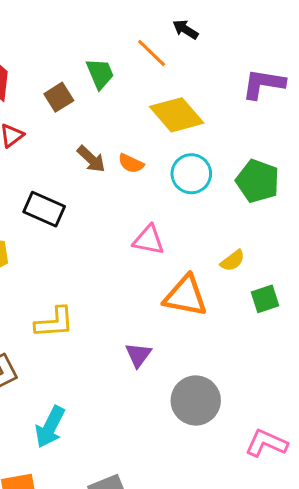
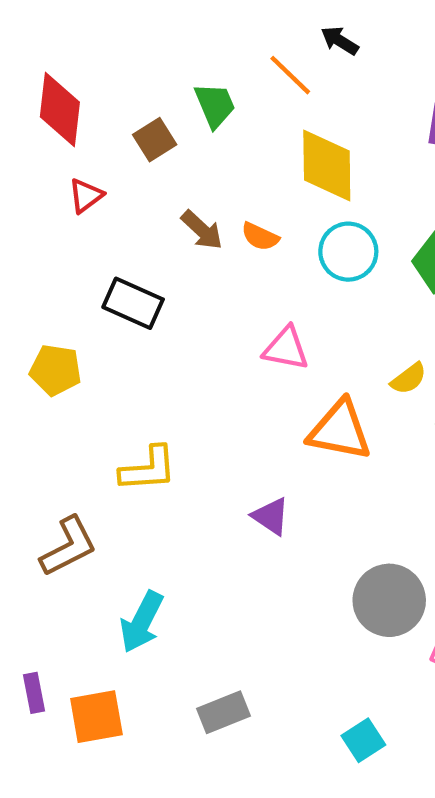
yellow diamond: (177, 115) -> (327, 165), turned 40
purple triangle: (138, 355) -> (271, 516), turned -32
gray circle: (196, 400) -> (389, 600), moved

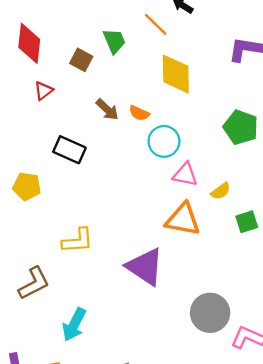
brown square: (155, 140) -> (81, 60), turned -30
cyan circle: (348, 252) -> (164, 141), moved
pink triangle: (286, 348) -> (185, 175), moved
purple triangle: (271, 516) -> (145, 267), size x1.8

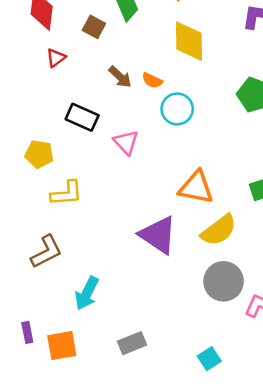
pink triangle: (185, 175) -> (126, 142), moved, turned 36
yellow semicircle: (221, 191) -> (219, 230), moved, size x1.8
yellow L-shape: (78, 241) -> (67, 193), moved

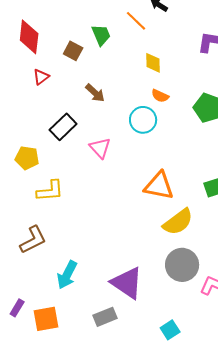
yellow diamond: (189, 41) -> (153, 63), size x0.6
orange semicircle: (152, 80) -> (160, 96), moved
black rectangle: (82, 117) -> (63, 127), turned -68
purple triangle: (158, 235) -> (127, 283), moved
purple rectangle: (27, 332) -> (17, 308), turned 42

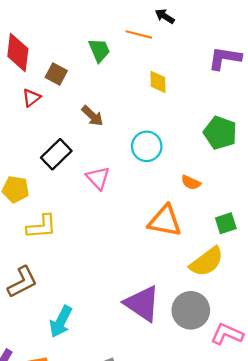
orange line: (136, 21) -> (139, 34), turned -30
brown square: (73, 51) -> (56, 74), moved
orange semicircle: (160, 96) -> (191, 183), moved
yellow semicircle: (178, 222) -> (207, 262), moved
purple triangle: (127, 283) -> (142, 304), moved

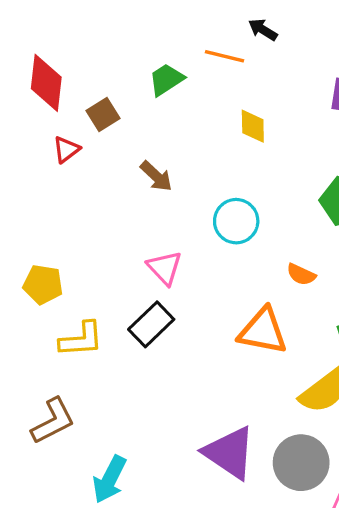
green trapezoid: (99, 50) -> (166, 80), turned -100
brown square: (56, 74) -> (103, 115), turned 30
black rectangle: (56, 154) -> (151, 324), moved

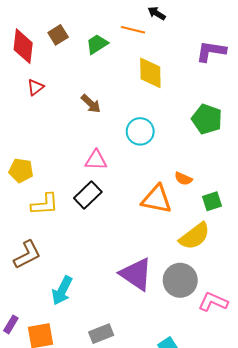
brown square: (103, 115) -> (58, 35), moved
yellow diamond: (253, 126) -> (150, 73), size x1.5
pink triangle: (165, 268) -> (96, 160), turned -45
orange semicircle: (301, 274) -> (183, 179), moved

